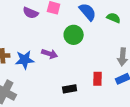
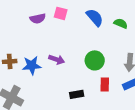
purple semicircle: (31, 13) -> (38, 18), turned -35
green circle: (74, 35) -> (95, 60), moved

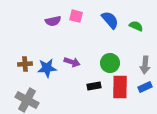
red rectangle: (105, 84) -> (120, 87), size x1.6
black rectangle: (77, 94) -> (94, 86), moved

